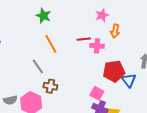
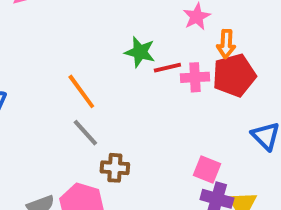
green star: (43, 16) -> (140, 52), moved
orange line: (51, 44) -> (81, 91), moved
red pentagon: (114, 71) -> (234, 75), moved

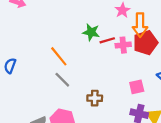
orange arrow: (226, 44) -> (140, 25), size x1.5
brown cross: (115, 168) -> (95, 98), moved
pink square: (207, 169) -> (137, 87), moved, turned -32

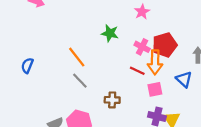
orange arrow: (140, 25) -> (155, 62), moved
red line: (107, 40) -> (137, 71), moved, turned 40
pink cross: (123, 45) -> (142, 47), turned 32

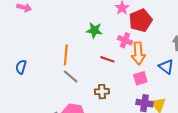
red pentagon: (165, 45) -> (140, 20), moved
orange line: (77, 57) -> (66, 55), turned 48
red line: (137, 71) -> (107, 59), moved

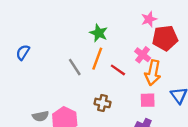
green star: (94, 30) -> (99, 33), moved
orange line: (66, 55) -> (97, 59), moved
gray line: (71, 76) -> (75, 67), moved

